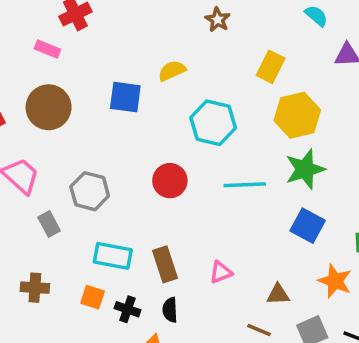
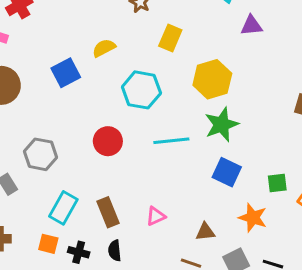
yellow rectangle: (271, 67) -> (170, 38), moved
blue square: (125, 97) -> (66, 73), turned -32
cyan rectangle: (113, 256) -> (63, 208), turned -68

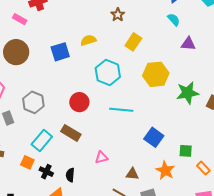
green star: (222, 125) -> (188, 93), moved
brown rectangle: (108, 212) -> (71, 133), moved, turned -48

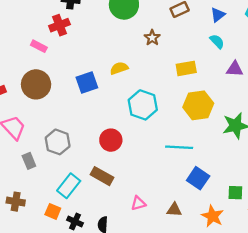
yellow rectangle: (133, 42) -> (186, 68), moved, turned 48
cyan line: (121, 110) -> (179, 147), moved
brown triangle: (132, 174) -> (174, 210), moved

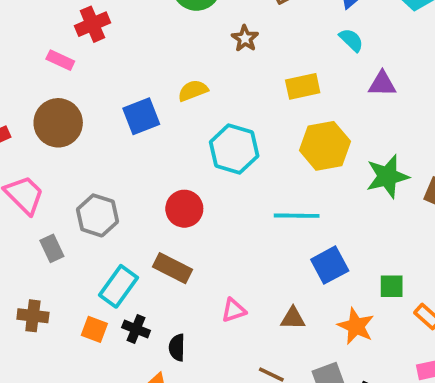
blue square: (198, 178) -> (330, 265), turned 30
black cross: (75, 222) -> (136, 329), moved

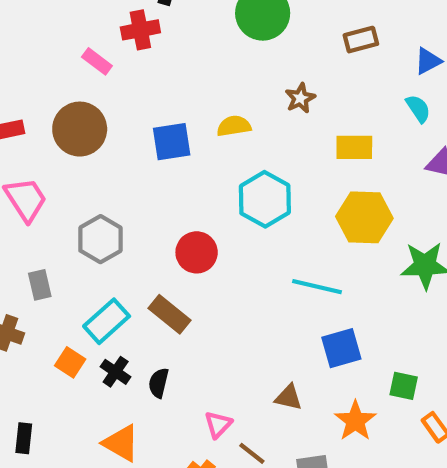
brown star: (245, 38) -> (300, 98), moved
gray rectangle: (52, 248) -> (40, 285), moved
pink triangle: (234, 310) -> (218, 425), moved, turned -40
black semicircle: (177, 348) -> (159, 383), moved

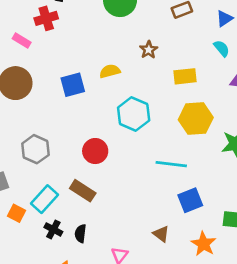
orange square: (70, 362) -> (16, 213), moved
brown triangle: (289, 397) -> (161, 234), turned 30

